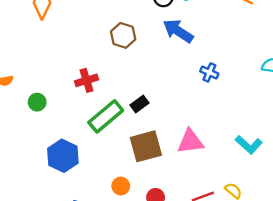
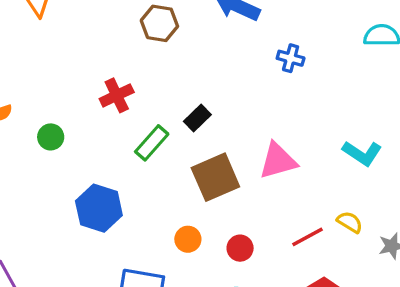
green rectangle: (106, 116) -> (152, 143), size x0.7

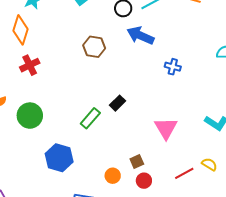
red cross: (117, 95) -> (30, 65), moved
green circle: (51, 137) -> (30, 116), size x1.6
pink triangle: (278, 161) -> (166, 128), turned -45
brown square: (215, 177) -> (137, 162), moved, size x0.5

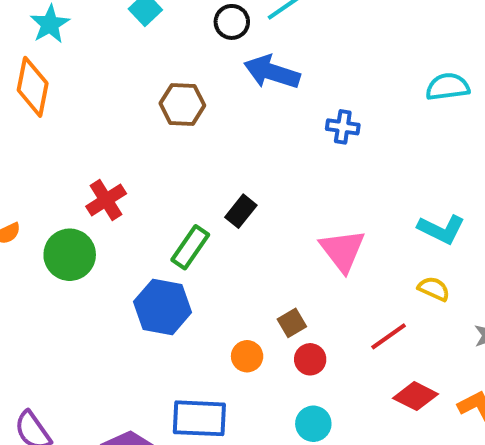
red cross: (30, 65) -> (106, 200), moved
blue hexagon: (59, 158) -> (163, 307), moved
yellow semicircle: (209, 164) -> (434, 289), moved

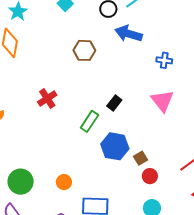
pink triangle: (342, 250) -> (162, 101), moved
green circle: (70, 255) -> (21, 182), moved
blue hexagon: (163, 307) -> (115, 146), moved
orange circle: (247, 356) -> (64, 182), moved

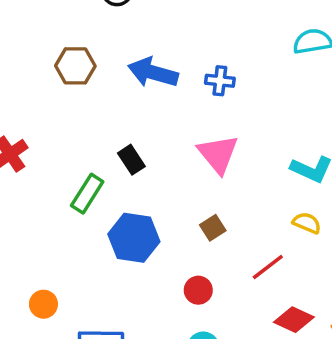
blue arrow: (129, 34) -> (153, 73), moved
black rectangle: (114, 103) -> (131, 160), turned -70
brown square: (141, 158) -> (213, 228), moved

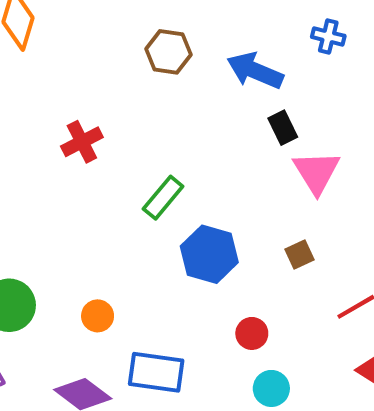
blue cross: (220, 81) -> (328, 36), moved
black rectangle: (131, 160) -> (283, 128), moved
red circle: (198, 290) -> (252, 333), moved

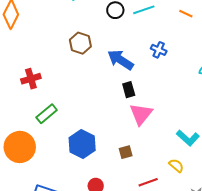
green rectangle: (163, 198) -> (47, 114), moved
orange circle: (98, 316) -> (20, 147), moved, size x2.0

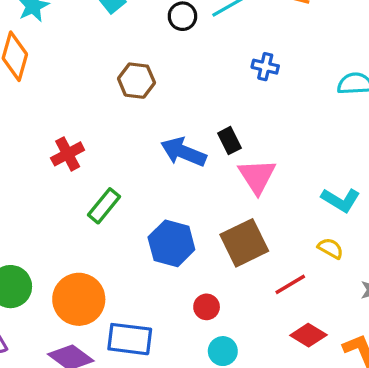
blue arrow: (120, 60) -> (183, 152), moved
orange circle: (20, 147) -> (79, 299), moved
brown square: (126, 152) -> (244, 243), size x2.0

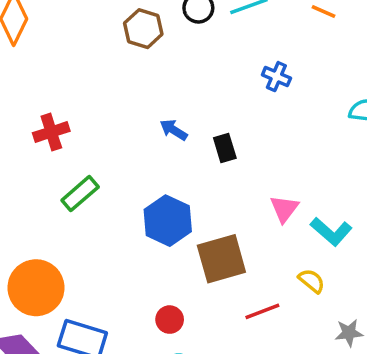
brown hexagon: (136, 81) -> (143, 29), moved
blue arrow: (183, 152) -> (174, 130), moved, size x0.6
pink triangle: (257, 176) -> (284, 209), moved, size x0.7
blue hexagon: (171, 243) -> (168, 221), moved

